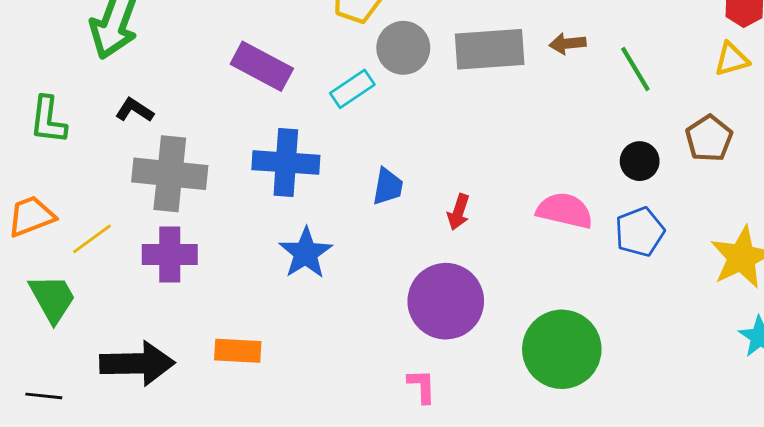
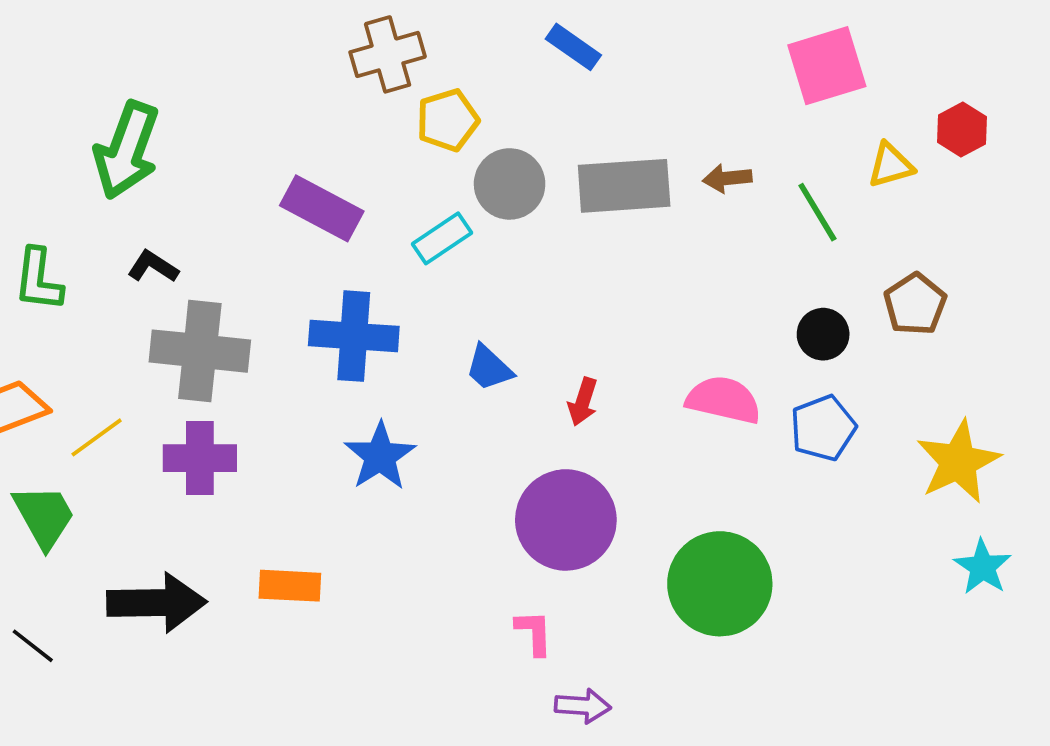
yellow triangle: (732, 59) -> (891, 165), moved
blue trapezoid: (388, 187) -> (489, 368), turned 123
black line: (44, 396) -> (33, 646), turned 32

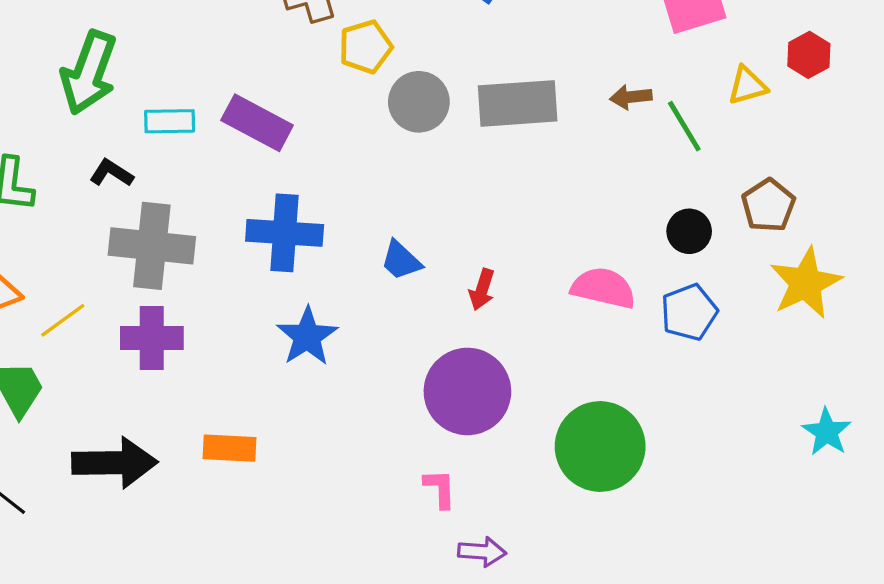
brown arrow: (727, 178) -> (631, 97), moved
cyan rectangle: (442, 238) -> (170, 121), moved, turned 33
yellow star: (958, 462) -> (806, 283), moved

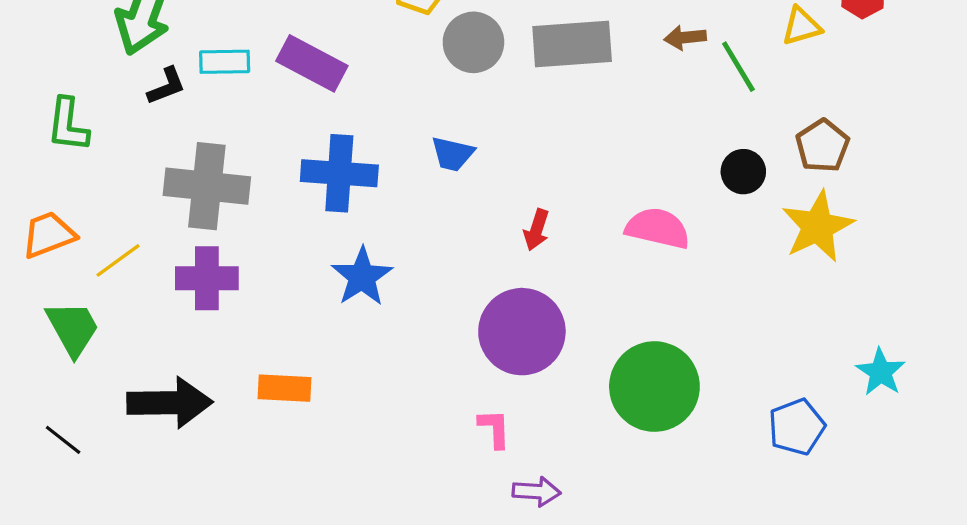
black L-shape: (111, 173) -> (166, 86), moved, turned 126
blue trapezoid: (401, 260) -> (452, 154), moved, turned -30
yellow star: (806, 283) -> (818, 227), moved
blue pentagon: (689, 312) -> (797, 427), moved

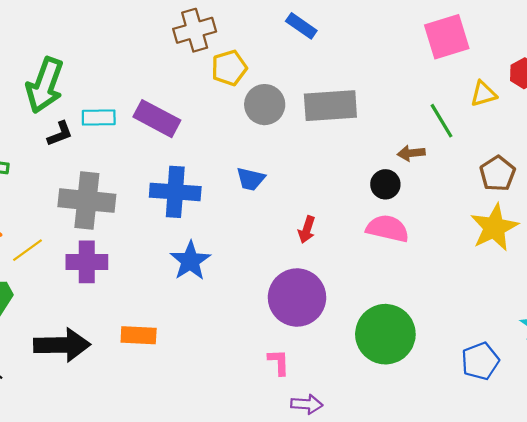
brown arrow: (685, 38) -> (411, 153), moved
black circle: (743, 172) -> (385, 184), moved

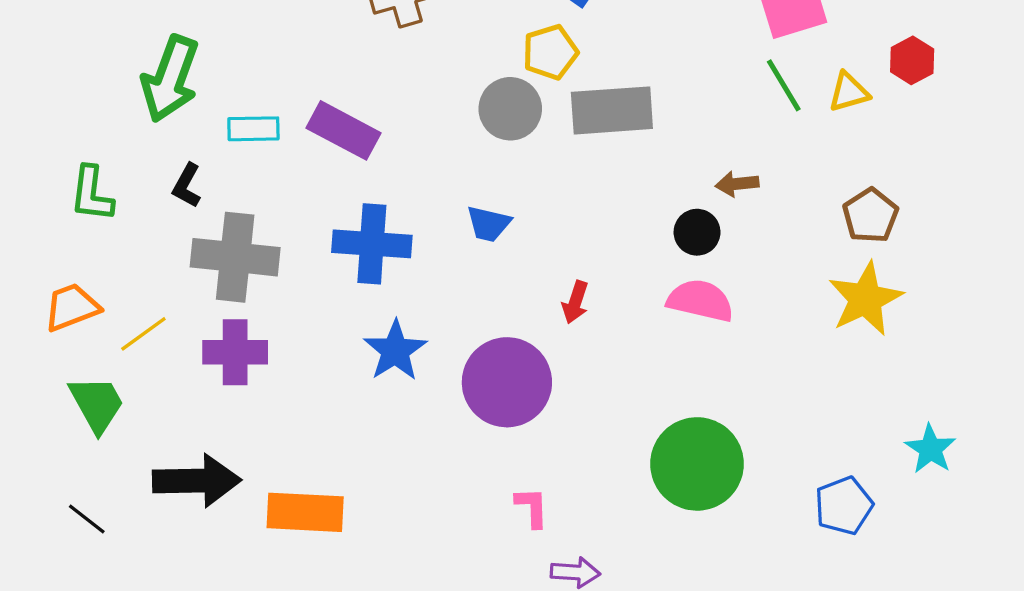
yellow pentagon: (229, 68) -> (550, 52), moved
green line: (441, 121) -> (784, 85), moved
black L-shape: (60, 134) -> (187, 185), moved, turned 140
purple circle: (297, 298) -> (507, 382), moved
orange rectangle: (139, 335) -> (305, 512), moved, size x1.4

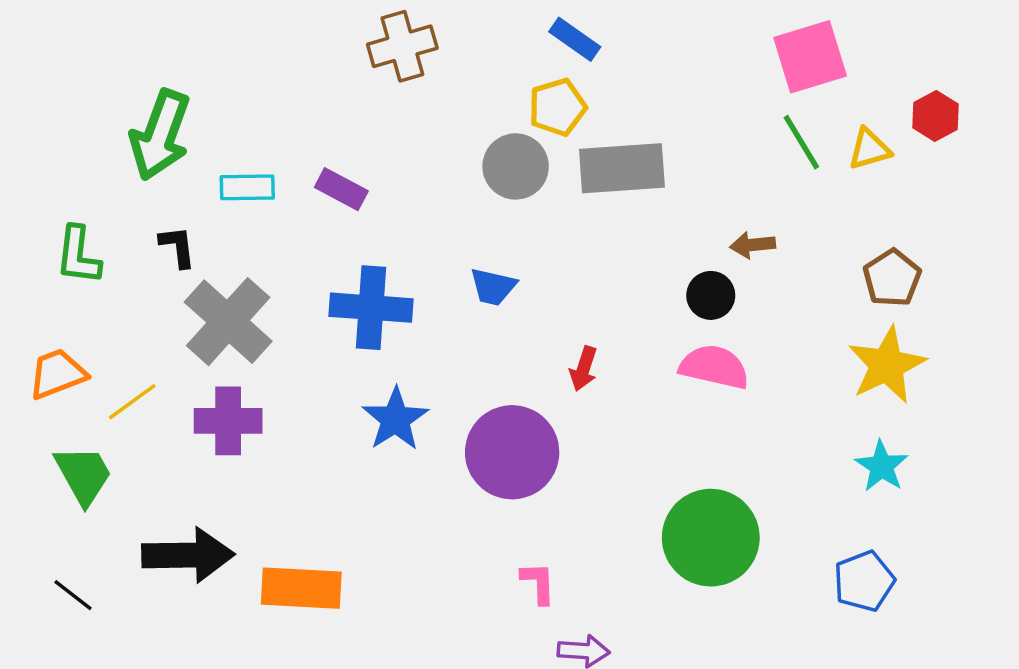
purple rectangle: (343, 130) -> (341, 189), size x0.7
black L-shape: (187, 185) -> (178, 247), turned 144
gray cross: (235, 257) -> (228, 322), turned 36
cyan star: (930, 449) -> (882, 466), moved

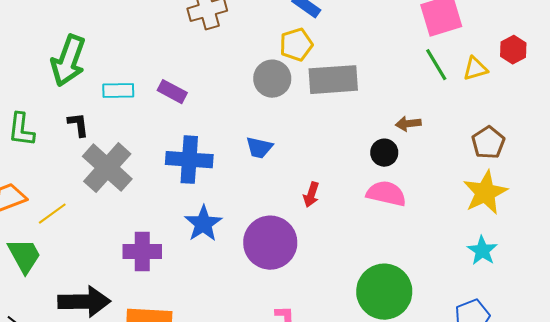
purple cross: (228, 421) -> (142, 252), moved

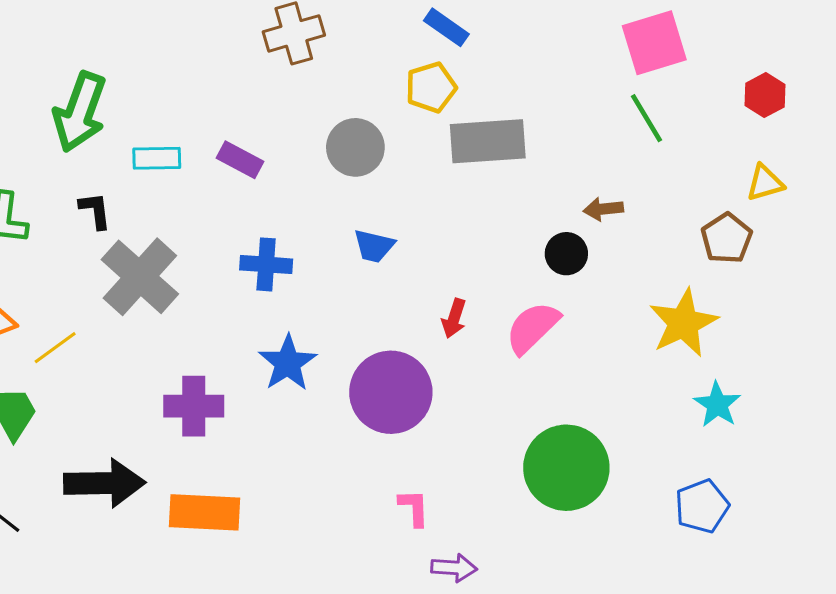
yellow triangle: (475, 69) -> (765, 183), moved
gray circle: (272, 79) -> (355, 147), moved
blue cross: (189, 160) -> (266, 264), size x0.7
yellow star: (485, 193) -> (683, 323), moved
pink semicircle: (386, 194) -> (533, 328), moved, turned -57

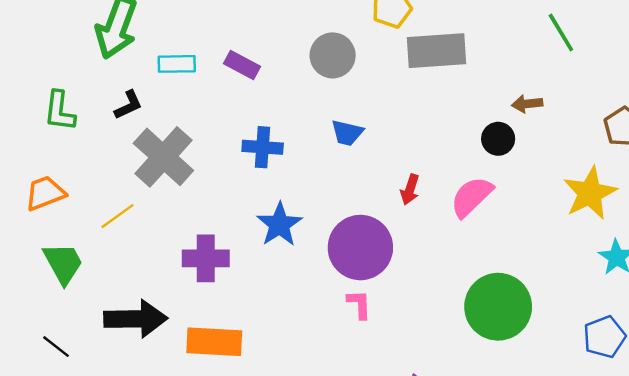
black L-shape: (95, 211) -> (128, 105), turned 72
yellow line: (55, 348) -> (118, 216), moved
pink L-shape: (414, 508) -> (359, 304), moved

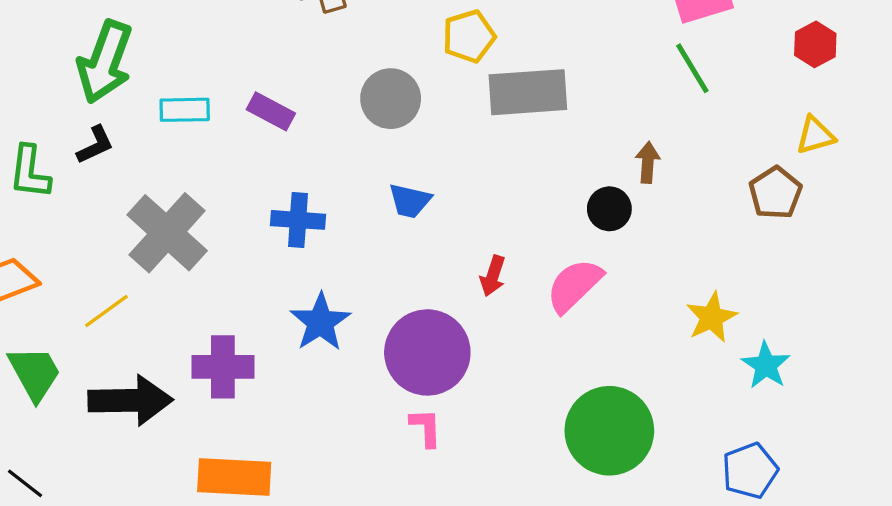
brown arrow: (527, 104) -> (648, 162), turned 100
black L-shape: (128, 105) -> (95, 145), moved
yellow star: (590, 193) -> (712, 317), moved, size x0.7
black arrow: (136, 319) -> (130, 400), moved

